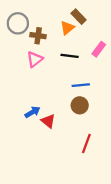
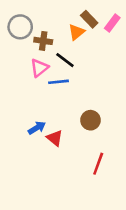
pink rectangle: (99, 49) -> (112, 23), moved
black line: (70, 56) -> (65, 60), moved, turned 30
blue line: (81, 85) -> (59, 82), moved

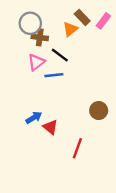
gray circle: (20, 27) -> (30, 23), moved
brown circle: (90, 120) -> (99, 111), moved
red line: (98, 164) -> (77, 148), moved

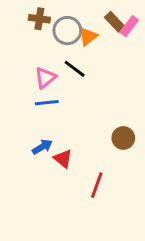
brown rectangle: (82, 17) -> (114, 22), moved
gray circle: (30, 23) -> (67, 31), moved
brown cross: (40, 37) -> (39, 19), moved
blue line: (54, 75) -> (47, 103), moved

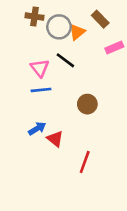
pink rectangle: (129, 26) -> (114, 47), moved, turned 30
pink triangle: (45, 78) -> (40, 68), turned -30
brown circle: (123, 138) -> (87, 104), moved

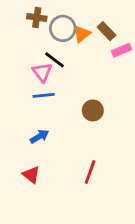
brown rectangle: (100, 19) -> (106, 31), moved
black line: (65, 60) -> (55, 60), moved
red triangle: (55, 139) -> (31, 175), moved

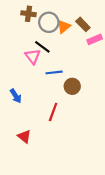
blue line: (44, 95) -> (54, 72), moved
blue arrow: (39, 136) -> (16, 96), moved, turned 88
red line: (90, 172) -> (53, 112), moved

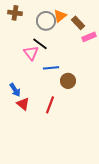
brown cross: (29, 14) -> (15, 13), moved
orange triangle: (64, 27) -> (60, 16), moved
red triangle: (24, 136) -> (23, 104), moved

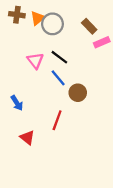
orange triangle: (60, 16) -> (38, 18), moved
black line: (40, 44) -> (59, 57), moved
blue line: (51, 68) -> (58, 78), turned 56
red triangle: (23, 104) -> (27, 137), moved

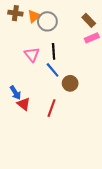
brown rectangle: (89, 26) -> (89, 20), moved
black line: (59, 57) -> (54, 51), turned 49
red triangle: (27, 137) -> (24, 104), moved

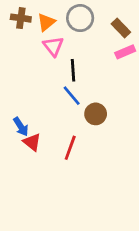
gray circle: (47, 21) -> (80, 18), moved
pink triangle: (32, 54) -> (53, 46), moved

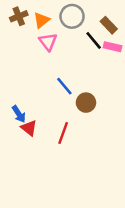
brown cross: (21, 18) -> (19, 16), turned -30
pink rectangle: (125, 52) -> (113, 47), turned 36
black line: (73, 70) -> (94, 40), moved, turned -36

